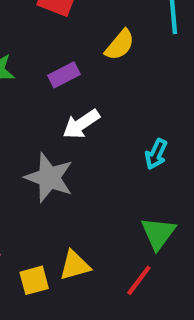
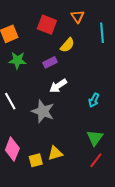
yellow semicircle: (120, 45) -> (67, 45), moved
red line: (139, 280) -> (96, 160), moved

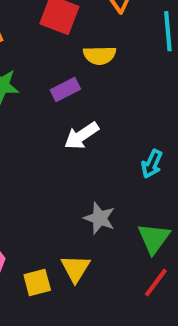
yellow semicircle: (67, 45) -> (100, 55), turned 49
gray star: (43, 111) -> (100, 218), moved, size x0.7
yellow triangle: (55, 153) -> (75, 268), turned -42

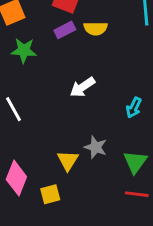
purple rectangle: (65, 89) -> (65, 30), moved
yellow triangle: (75, 268) -> (68, 160), moved
red line: (156, 283) -> (137, 194), turned 60

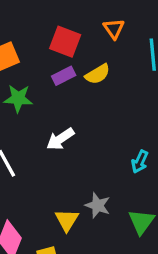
yellow semicircle: (96, 28) -> (98, 74), turned -30
white arrow: (82, 87) -> (60, 139), moved

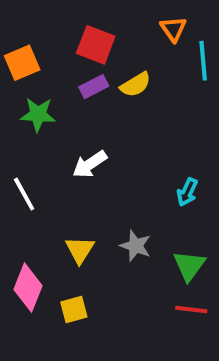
orange triangle: (114, 29) -> (173, 29), moved
yellow triangle: (67, 220) -> (80, 250), moved

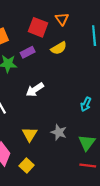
orange triangle: (173, 29) -> (62, 19), moved
purple rectangle: (94, 87) -> (28, 52), moved
yellow square: (74, 309) -> (27, 166), turned -32

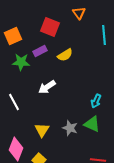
orange triangle: (62, 19) -> (79, 13), moved
yellow semicircle: (59, 48) -> (65, 55), moved
green triangle: (87, 143) -> (92, 124), moved, turned -42

